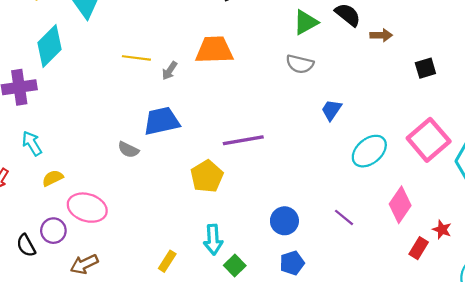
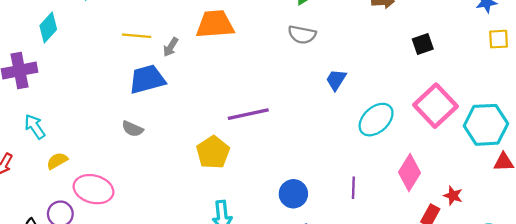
cyan diamond: (50, 46) -> (48, 27), size x0.7
black square: (425, 68) -> (423, 44), moved
blue trapezoid: (162, 121) -> (147, 79), moved
purple line: (344, 217) -> (353, 188), turned 55

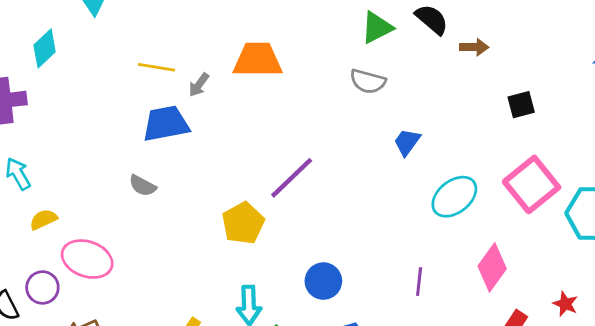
purple line: (248, 114) -> (292, 178), turned -36
blue circle: (293, 194) -> (323, 281), moved
red star: (453, 196) -> (565, 304), moved

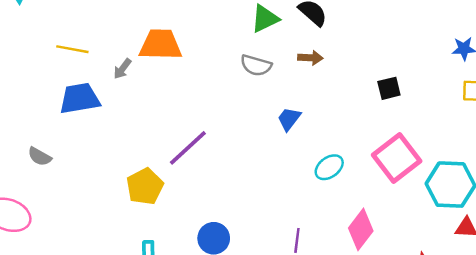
brown arrow: (474, 47) -> (310, 58), moved
gray arrow: (199, 85) -> (122, 69), moved
gray semicircle: (143, 186) -> (40, 157), moved
cyan ellipse: (454, 197) -> (329, 167), size x0.7

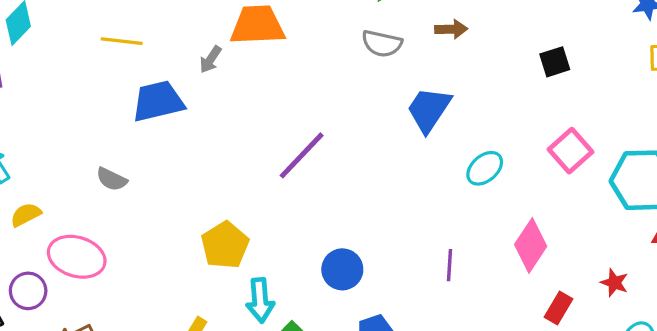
yellow line: (72, 49) -> (122, 41), moved
blue trapezoid: (289, 119) -> (429, 110), size x1.5
pink square: (397, 158) -> (570, 151), size x0.7
yellow pentagon: (145, 186) -> (225, 245), moved

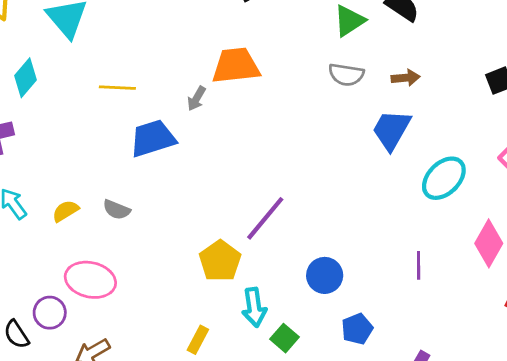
brown arrow: (451, 29) -> (406, 78), moved
purple line: (302, 155) -> (265, 218), moved
cyan ellipse: (485, 168) -> (444, 178), size x1.4
yellow semicircle: (26, 215) -> (65, 211), moved

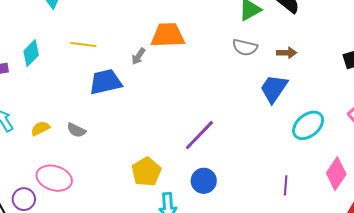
cyan diamond: (25, 78) -> (31, 53), moved
purple line: (265, 218) -> (199, 135), moved
blue circle: (325, 275) -> (204, 181), moved

